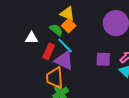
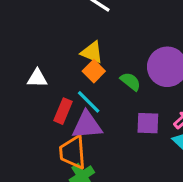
green semicircle: (56, 30) -> (130, 81), moved
white triangle: (32, 38) -> (37, 78), moved
purple triangle: (64, 60) -> (87, 125), turned -30

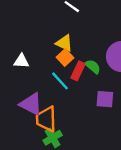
red rectangle: (63, 111) -> (78, 71), moved
purple triangle: (87, 125) -> (31, 104), moved, turned 30

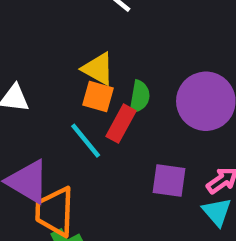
orange square: (65, 57) -> (98, 96), turned -35
green semicircle: (93, 67) -> (140, 97), moved, turned 56

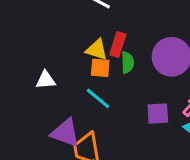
red rectangle: (121, 124) -> (118, 44), moved

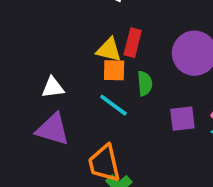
green semicircle: (127, 63) -> (145, 83), moved
purple triangle: (65, 133) -> (53, 129), moved

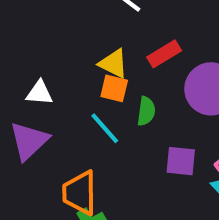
red rectangle: (133, 43) -> (164, 54), moved, turned 32
purple triangle: (53, 129) -> (29, 141), turned 48

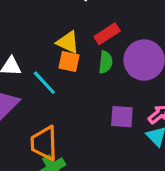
green semicircle: (146, 111) -> (106, 62), moved
cyan line: (105, 128) -> (44, 83), moved

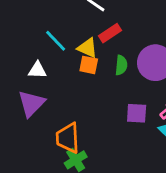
red rectangle: (107, 34) -> (110, 33), moved
cyan line: (44, 83) -> (56, 41), moved

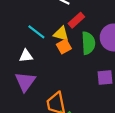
orange square: (89, 65) -> (64, 46), turned -32
green semicircle: (121, 65) -> (88, 43), size x1.5

